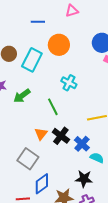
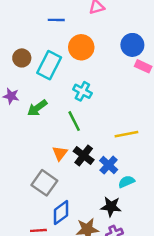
cyan cross: (69, 83) -> (82, 91), moved
cyan semicircle: (97, 158) -> (126, 182), turned -48

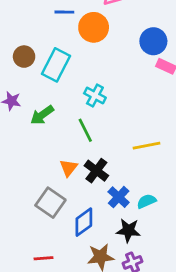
orange circle: (81, 47) -> (94, 27), moved
blue cross: (109, 165) -> (119, 197), moved
blue diamond: (61, 213) -> (84, 222), moved

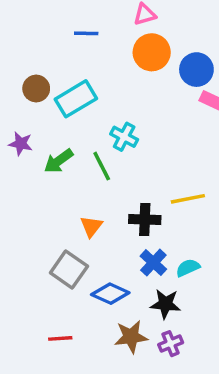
orange circle: (94, 27) -> (152, 52), moved
cyan rectangle: (56, 65) -> (76, 99), turned 32
green line: (85, 130) -> (102, 166), moved
black cross: (96, 171) -> (145, 219), moved, turned -35
blue diamond: (84, 222) -> (110, 294), turned 60

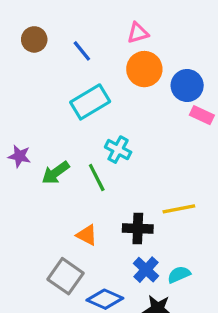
blue line: (86, 33) -> (82, 51), turned 50
brown circle: (36, 89) -> (34, 39), moved
cyan rectangle: (76, 99) -> (90, 102), moved
orange triangle: (91, 226) -> (87, 235), turned -40

